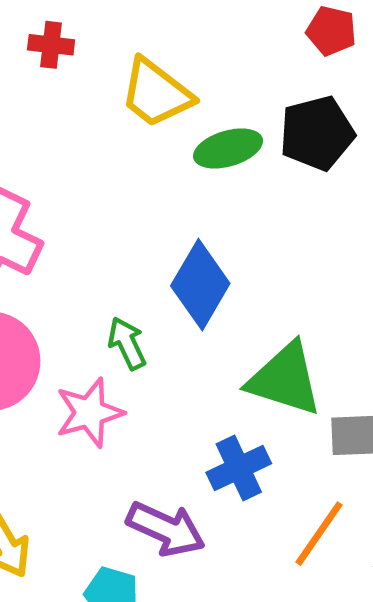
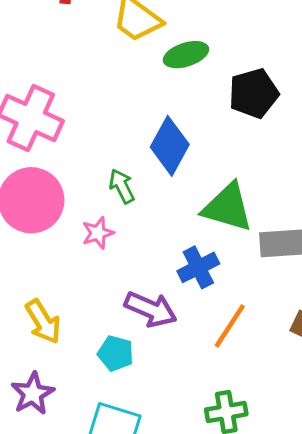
black pentagon: (317, 133) -> (254, 93), moved
pink star: (89, 413) -> (98, 233), size x0.7
orange line: (319, 534) -> (230, 326), moved

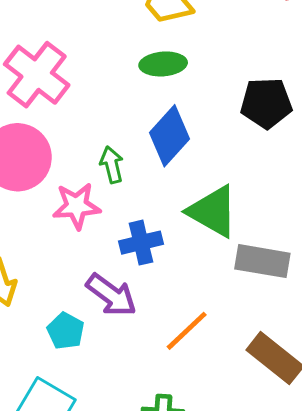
green ellipse: (186, 55) -> (163, 64), moved
pink star: (98, 233) -> (77, 206), size x1.4
blue cross: (198, 267) -> (141, 243), moved

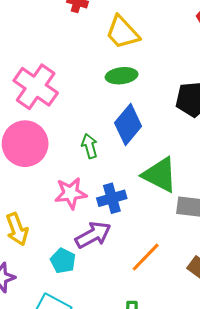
pink star: (77, 206) -> (71, 193), moved
purple arrow: (111, 295) -> (93, 235), turned -63

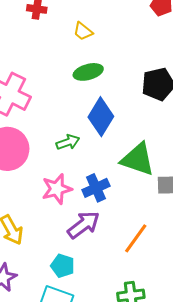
yellow trapezoid: (122, 32) -> (83, 31), size x0.6
green arrow: (90, 146) -> (68, 142), turned 95
cyan pentagon: (63, 261) -> (63, 266), moved

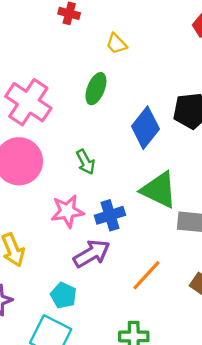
green ellipse: (88, 72) -> (96, 89), moved, turned -60
blue diamond: (101, 117) -> (145, 128), moved
green arrow: (68, 142) -> (86, 162), turned 75

